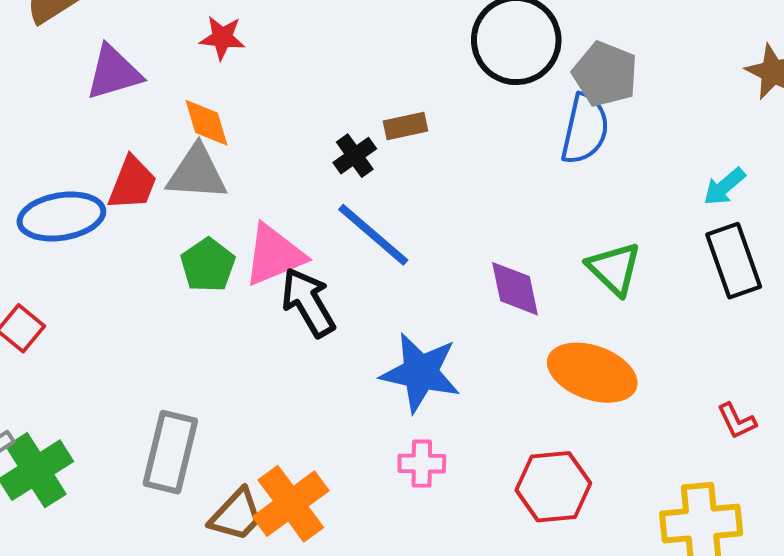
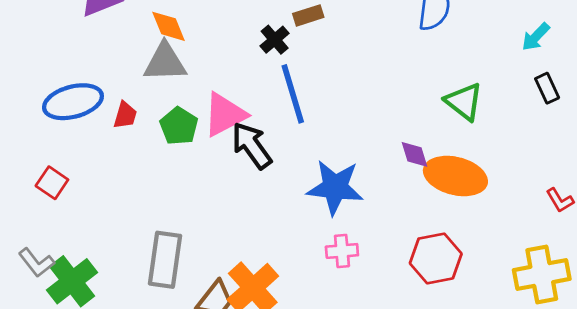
red trapezoid: (132, 183) -> (125, 115), moved, size x0.7
blue line: (373, 235) -> (293, 94), turned 38
black rectangle: (734, 261) -> (547, 88), size x0.6
purple diamond: (515, 289) -> (414, 154), moved, size x0.7

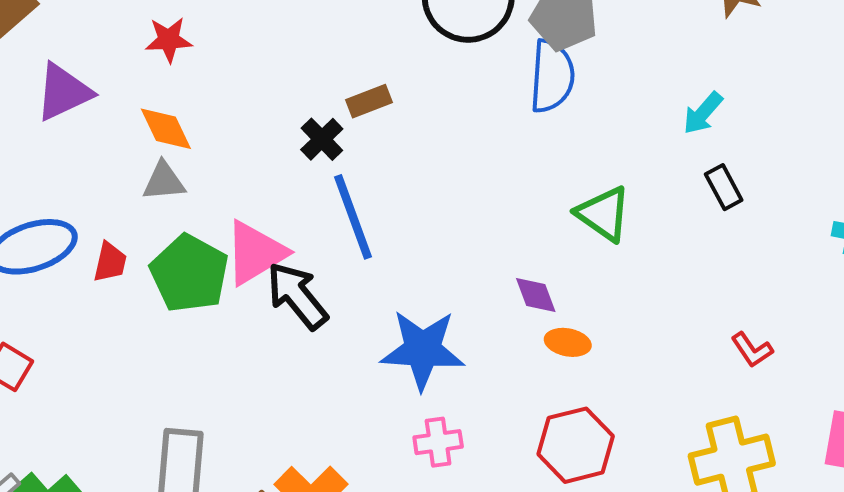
gray triangle: (165, 62) -> (164, 181), size x0.7
green pentagon: (179, 126) -> (189, 273), size x1.4
orange ellipse: (455, 176) -> (568, 342), moved, size x0.5

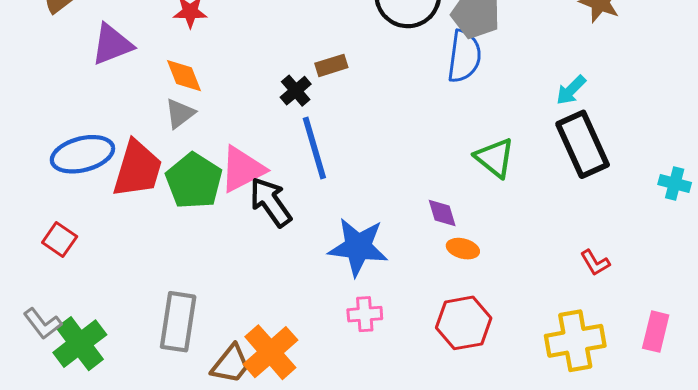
gray triangle: (164, 181) -> (180, 113), turned -36
black rectangle: (724, 187) -> (583, 144), size x2.0
red trapezoid: (110, 262) -> (137, 169), size x2.0

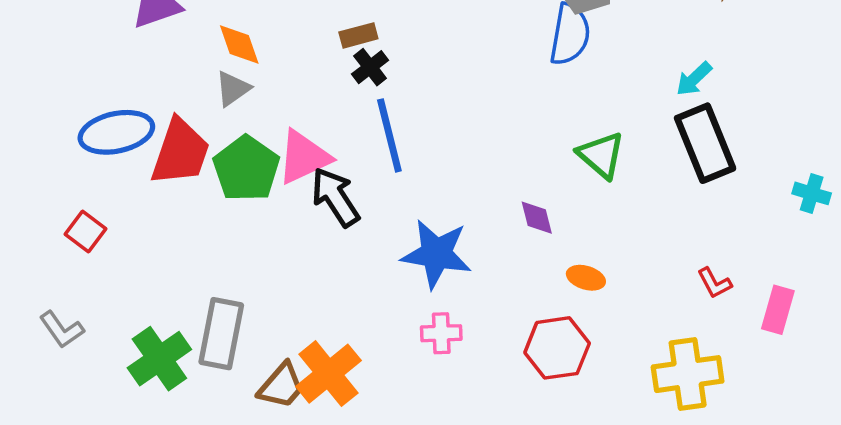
brown rectangle: (331, 65) -> (358, 35), moved
orange ellipse: (463, 249) -> (586, 278), moved
pink rectangle: (656, 332) -> (778, 310), moved
green cross: (80, 344) -> (159, 359), moved

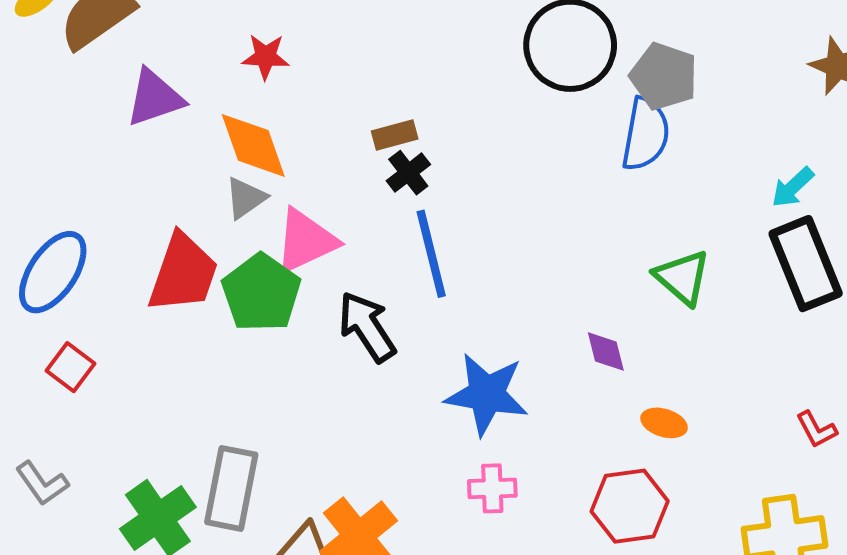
orange diamond: (239, 44) -> (253, 145), size x1.4
blue ellipse: (116, 132) -> (53, 272), moved, turned -44
pink triangle: (304, 157) -> (306, 241), moved

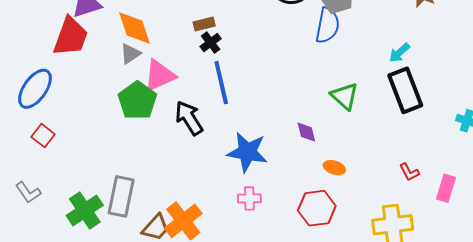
red trapezoid: (183, 273) -> (71, 37), moved

